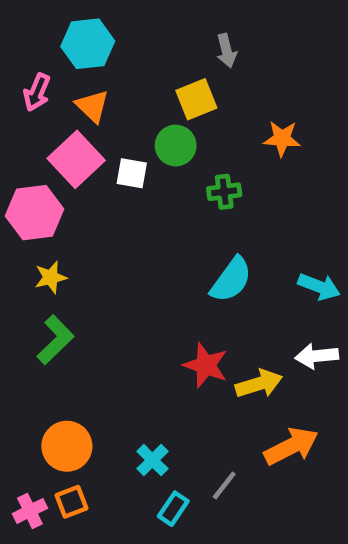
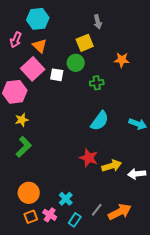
white arrow: (317, 356) -> (137, 174), moved
orange arrow: (291, 446) -> (120, 212), moved
pink cross: (30, 511) -> (50, 215), moved, turned -32

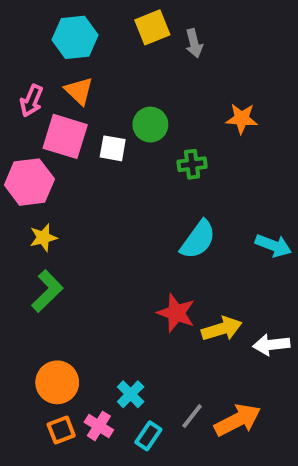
pink arrow: (16, 40) -> (31, 101), moved
yellow square: (85, 43) -> (152, 27), moved
pink square: (33, 69) -> (65, 136), turned -30

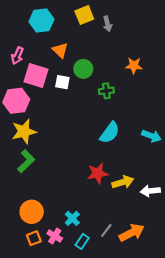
orange triangle: (79, 91) -> (60, 50), moved
yellow star: (43, 238) -> (24, 132), size x1.6
red star: (176, 313) -> (98, 173), turned -30

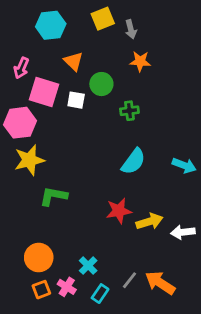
orange star: (134, 66) -> (140, 61), moved
green L-shape: (26, 161) -> (53, 196), moved, turned -125
orange arrow: (132, 233) -> (160, 283), turned -120

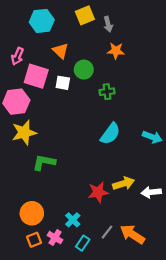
red star: (119, 211) -> (98, 192), moved

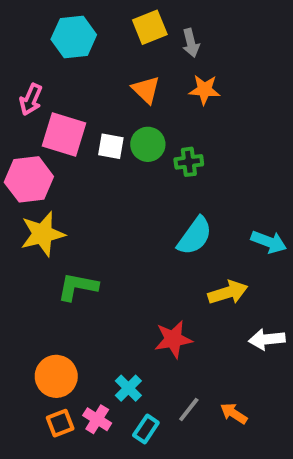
orange triangle: (61, 51) -> (146, 90), moved
green circle: (84, 70) -> (148, 144), moved
yellow arrow: (124, 183) -> (228, 293), moved
orange arrow: (132, 234) -> (234, 413), size x0.6

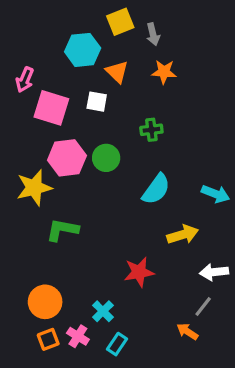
cyan hexagon: (74, 37) -> (83, 50), moved
green circle: (148, 144) -> (106, 158), moved
white square: (111, 146) -> (97, 102), moved
pink hexagon: (29, 179) -> (67, 158), moved
gray line: (189, 410) -> (203, 307), moved

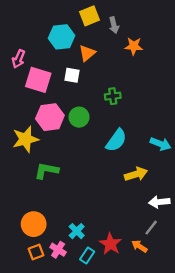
orange triangle: (117, 72) -> (87, 53), turned 36
orange star: (164, 72) -> (134, 46), moved
red star: (139, 272) -> (110, 244), moved, turned -30

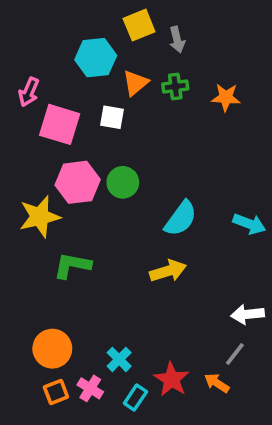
orange star: (134, 46) -> (226, 97), moved
green cross: (113, 96) -> (175, 87), moved
yellow arrow: (136, 174) -> (168, 271), moved

